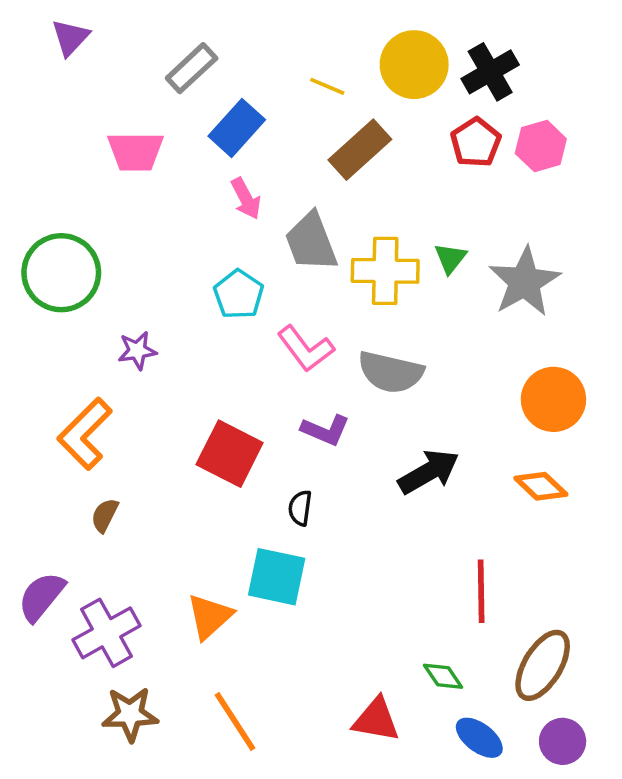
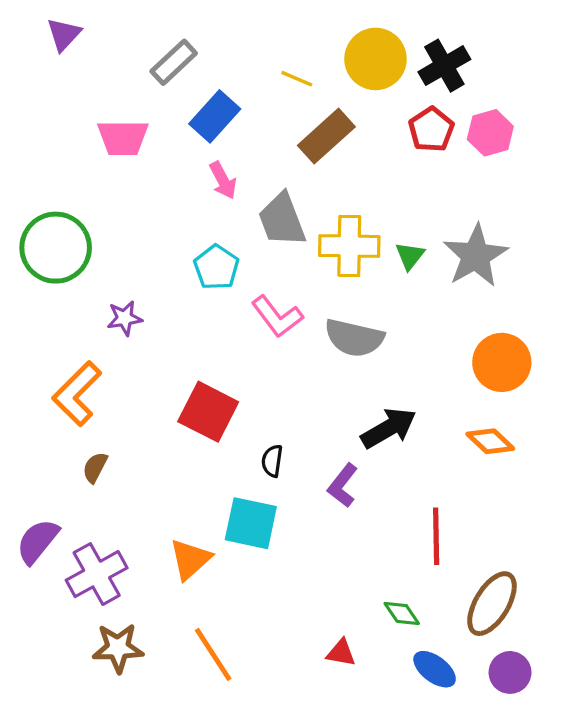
green triangle: (450, 258) -> (410, 256), moved
purple L-shape: (325, 430) -> (343, 485), moved, turned 105
red triangle: (376, 720) -> (341, 653), size x0.7

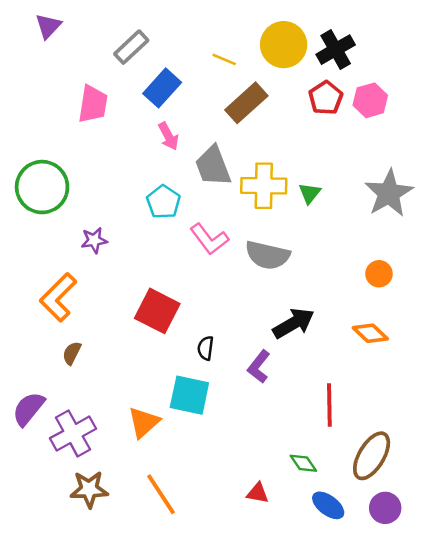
pink trapezoid: (123, 138) -> (93, 104), turned -81
gray star: (476, 256) -> (389, 193), moved
orange circle: (502, 362) -> (379, 274), size x0.6

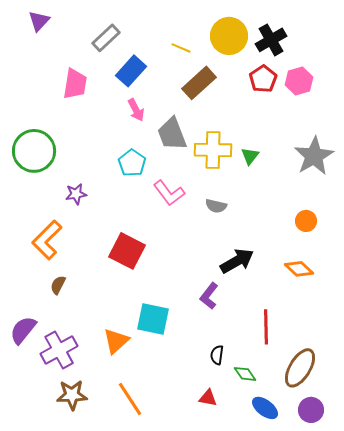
gray semicircle: (268, 255) -> (216, 206), size x0.6
black semicircle: (206, 348) -> (217, 355), moved

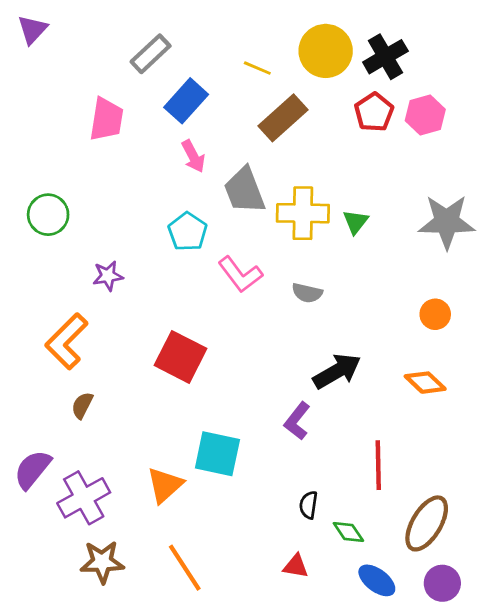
purple triangle: (39, 21) -> (32, 30), moved
green circle: (34, 151) -> (48, 215), size x0.7
gray star: (314, 156) -> (447, 222), turned 30

